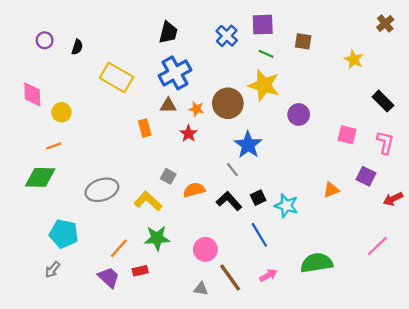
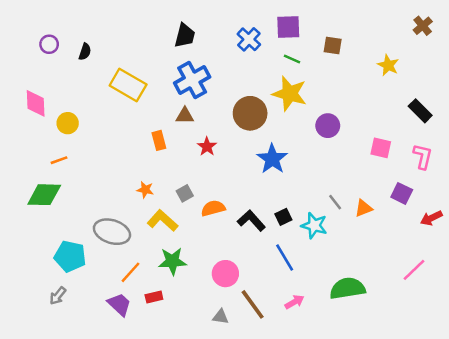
orange star: (196, 109) -> (145, 190), moved
gray line: (232, 170) -> (335, 202), moved
gray square: (168, 176) -> (185, 193), turned 32
gray ellipse: (102, 190) -> (112, 232), moved, turned 36

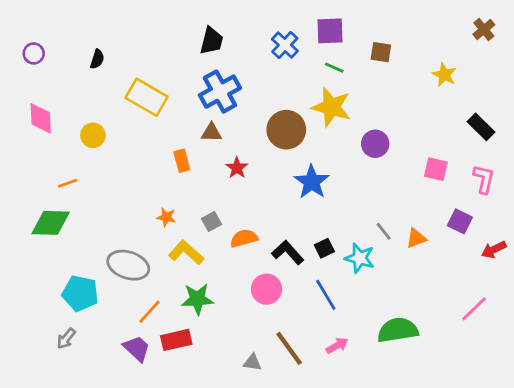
purple circle: (49, 44) -> (34, 53), moved
yellow circle: (68, 123) -> (93, 135), moved
pink circle: (225, 274) -> (267, 289), moved
red rectangle: (154, 297) -> (176, 340), size x1.5

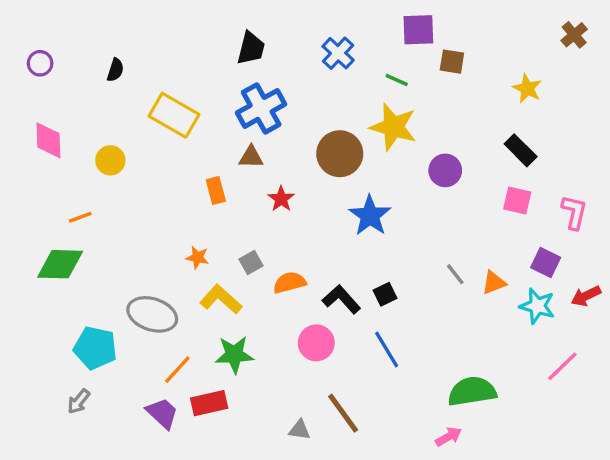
purple square: (330, 31) -> (418, 30), moved
black rectangle: (481, 127) -> (521, 150), moved
cyan star: (360, 258) -> (537, 306), moved
pink arrow: (337, 346) -> (449, 437), moved

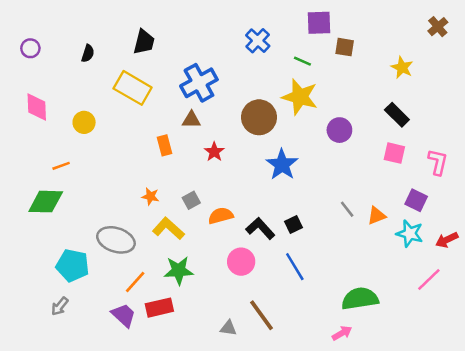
black trapezoid: (251, 48) -> (144, 42), moved
red arrow: (586, 296) -> (447, 240), moved

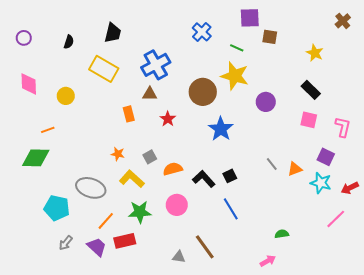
pink circle: (241, 262) -> (177, 205), moved
green semicircle: (360, 299) -> (282, 234), size x0.5
gray arrow: (60, 306) -> (66, 243), moved

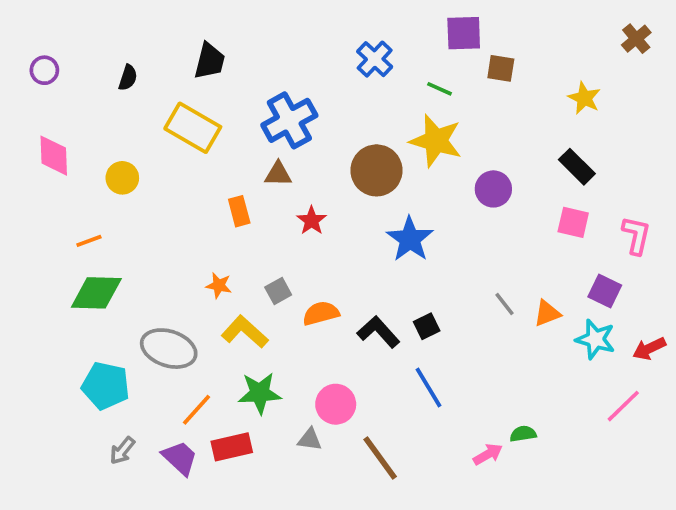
green diamond: (36, 158) -> (96, 293), moved
pink circle: (177, 205) -> (336, 404), moved
gray triangle: (179, 257) -> (310, 439), moved
pink arrow: (268, 261) -> (488, 454), moved

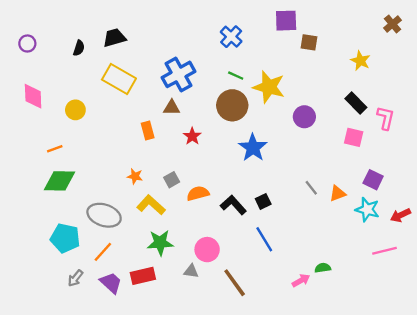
black trapezoid: (210, 61) -> (114, 38), moved, turned -120
green line: (440, 89) -> (236, 76), moved
pink L-shape: (636, 235) -> (386, 118), moved
pink line: (623, 406) -> (384, 251), turned 30
orange line: (197, 410) -> (103, 252), moved

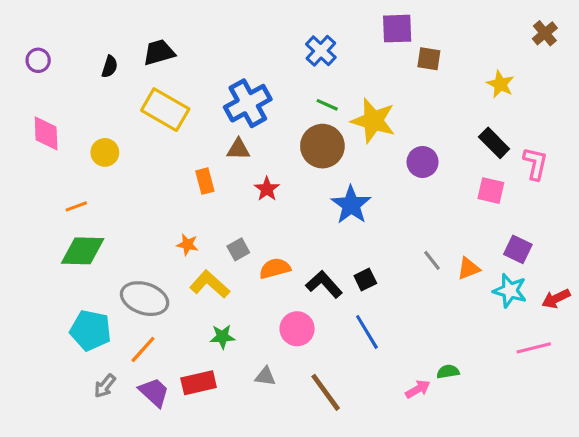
green star: (160, 243) -> (222, 337), size x0.7
pink circle: (207, 250) -> (297, 329), moved

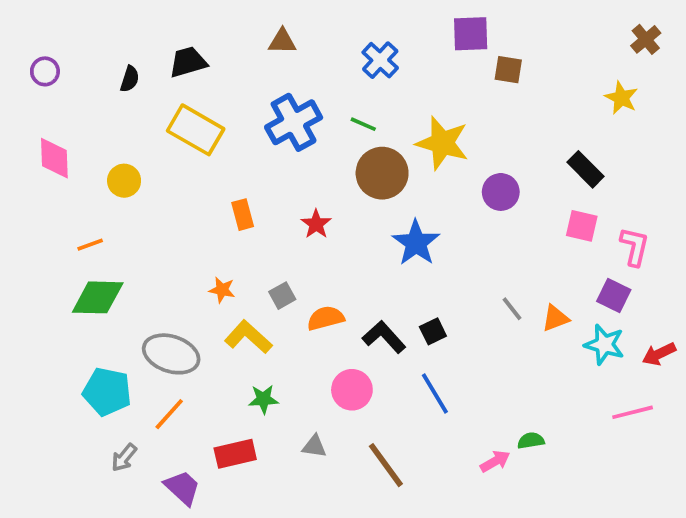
yellow star: (500, 84) -> (621, 98), moved
green line: (327, 105) -> (363, 124), moved
brown triangle: (238, 149) -> (282, 41), moved
pink L-shape: (535, 164) -> (634, 247), moved
purple trapezoid: (154, 392) -> (182, 488), moved

